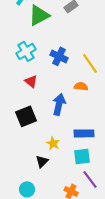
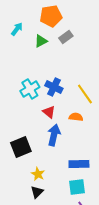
green triangle: (39, 15) -> (41, 41), moved, size x0.6
cyan cross: (26, 51) -> (30, 89), moved
red triangle: (31, 81) -> (49, 112), moved
yellow star: (53, 143) -> (38, 174), moved

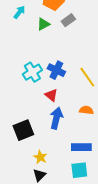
orange semicircle: (76, 117) -> (86, 110), moved

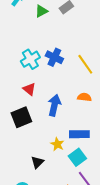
red triangle: (51, 95) -> (29, 89), moved
yellow star: (40, 157) -> (57, 144), moved
cyan square: (79, 170) -> (77, 157), turned -30

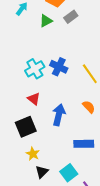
orange semicircle: (84, 97) -> (89, 107), turned 40
yellow star: (57, 144) -> (33, 154), moved
cyan square: (77, 157) -> (69, 173), moved

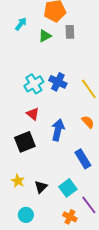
gray rectangle: (71, 17) -> (70, 32), turned -56
blue rectangle: (84, 144) -> (83, 159), turned 60
yellow star: (33, 154) -> (18, 181), moved

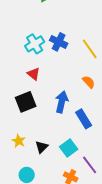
blue arrow: (58, 130) -> (62, 102), moved

